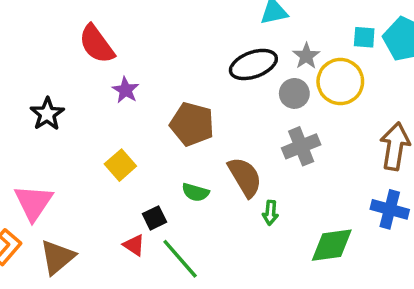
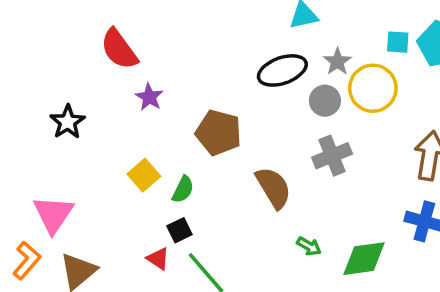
green semicircle: (195, 192) -> (183, 189), moved, turned -80
green arrow: (270, 213) -> (309, 246), moved, turned -65

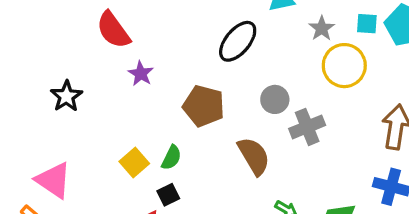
gray star: (337, 62) -> (322, 28), moved
black ellipse: (282, 70) -> (238, 41), moved, turned -30
gray circle: (325, 101) -> (275, 99), moved
yellow square: (144, 175) -> (134, 162), moved
pink triangle: (53, 214) -> (54, 180), turned -30

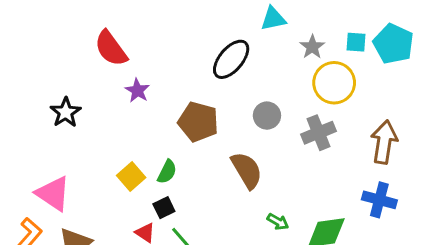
gray cross: (307, 127) -> (319, 133), moved

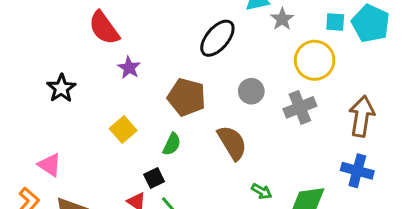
gray star: (312, 47) -> (282, 19), moved
green semicircle: (167, 172) -> (172, 144), moved
yellow square: (131, 176) -> (123, 129), moved
pink triangle: (53, 194) -> (50, 165), size x0.7

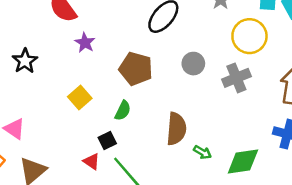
brown semicircle: (232, 143) -> (176, 129), moved, turned 36

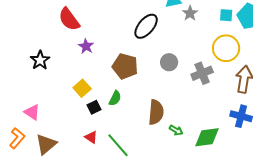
yellow circle: (249, 36) -> (226, 48), moved
black square: (107, 141) -> (94, 107), moved

